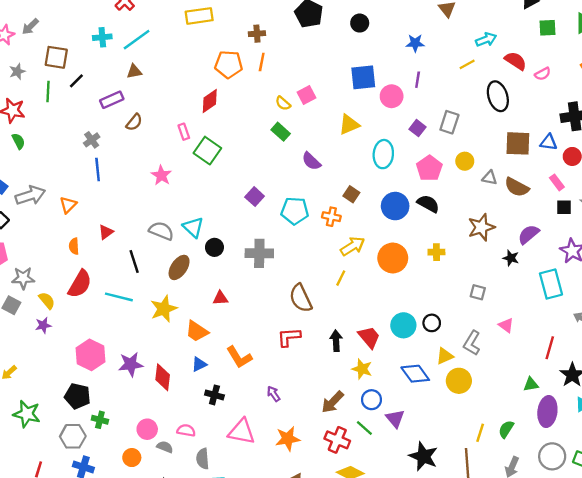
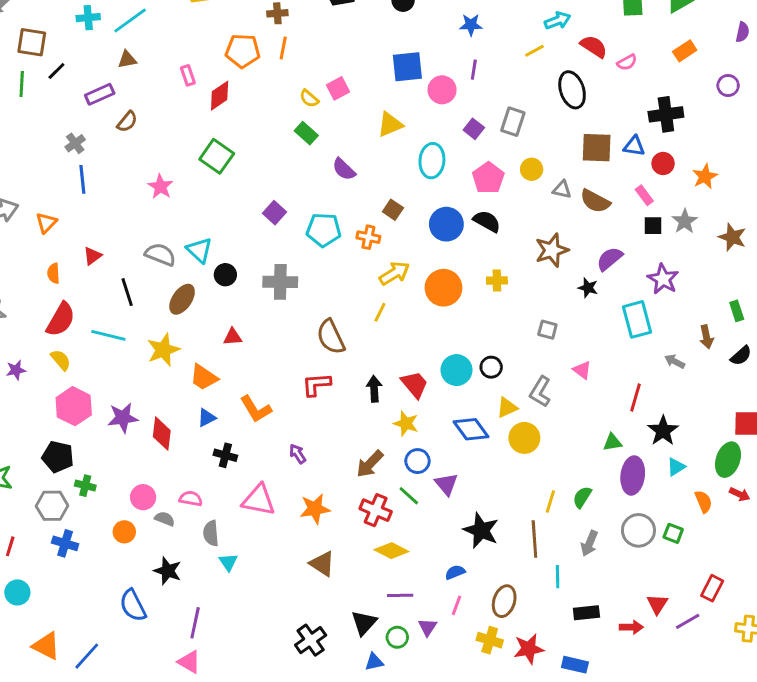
pink rectangle: (184, 132) -> (188, 75), moved
yellow semicircle: (47, 301) -> (61, 360), moved

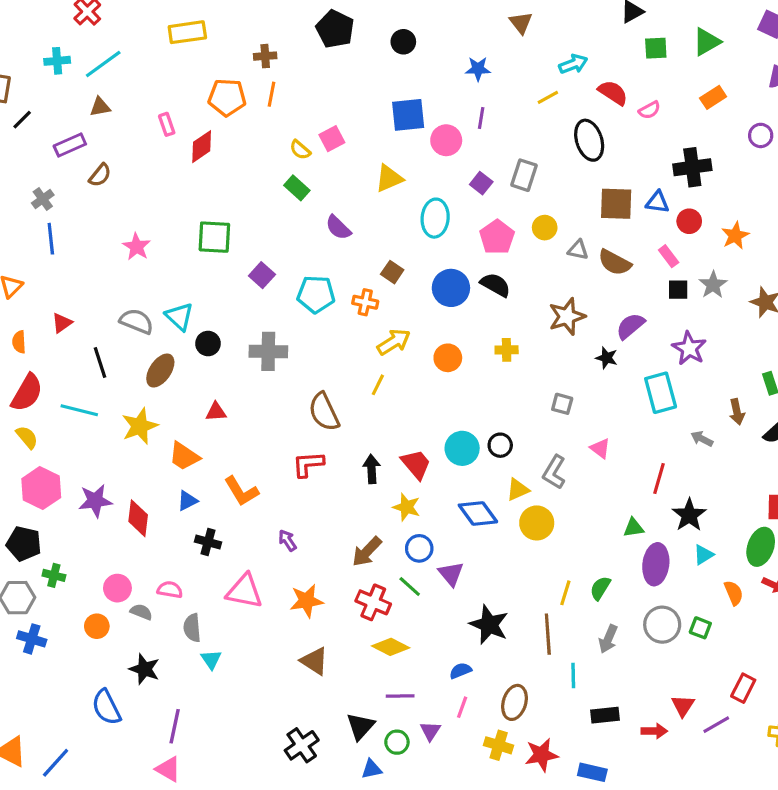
green square: (217, 156) -> (214, 237), moved, turned -32
orange circle: (443, 288) -> (448, 358), size x0.7

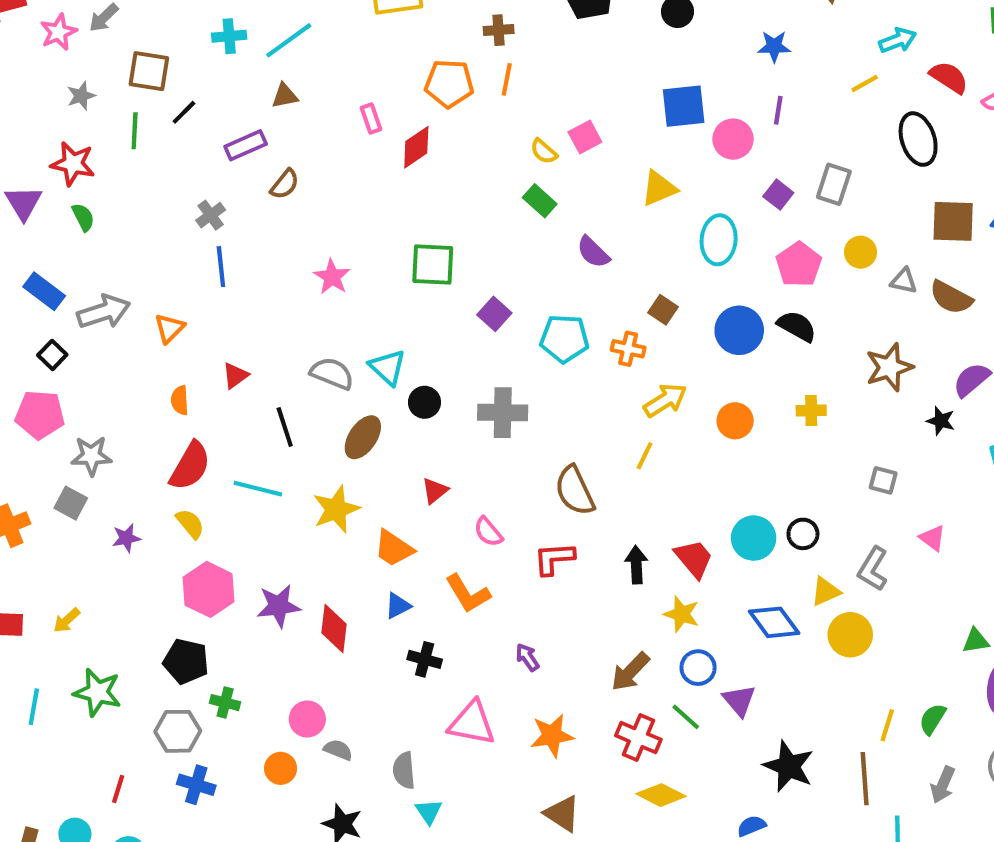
red triangle: (216, 412) -> (435, 491), turned -35
pink semicircle: (170, 590) -> (488, 532), moved, turned -140

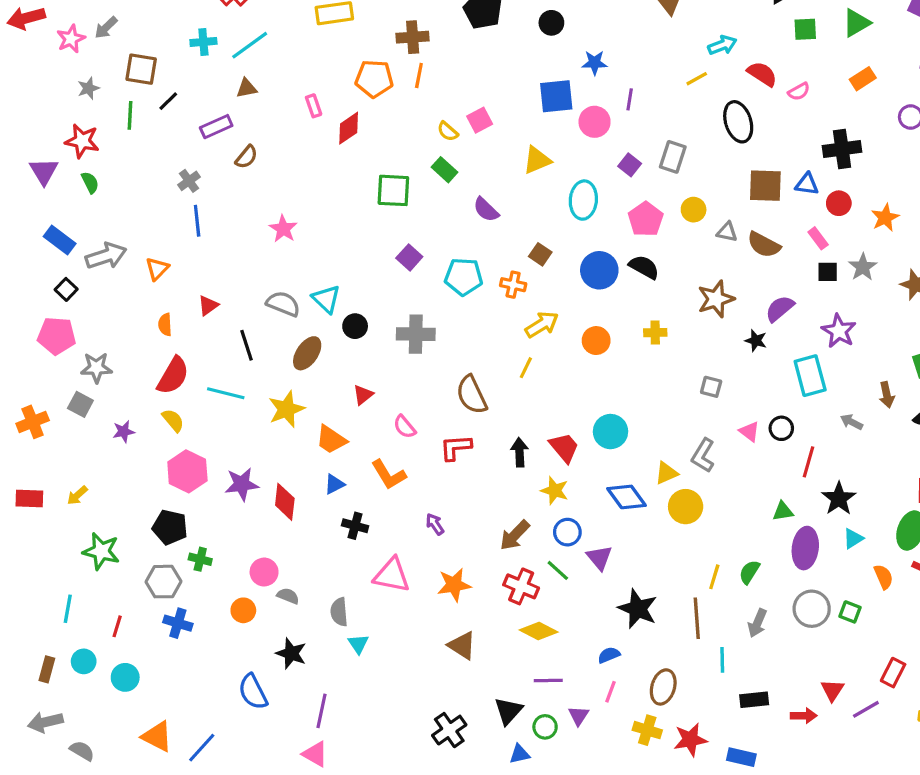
brown cross: (499, 30) -> (413, 37), size x1.4
blue star: (774, 46) -> (595, 63), moved
green square: (433, 264) -> (393, 190), moved
black circle: (803, 534) -> (781, 428), moved
cyan line: (34, 707) -> (68, 609), moved

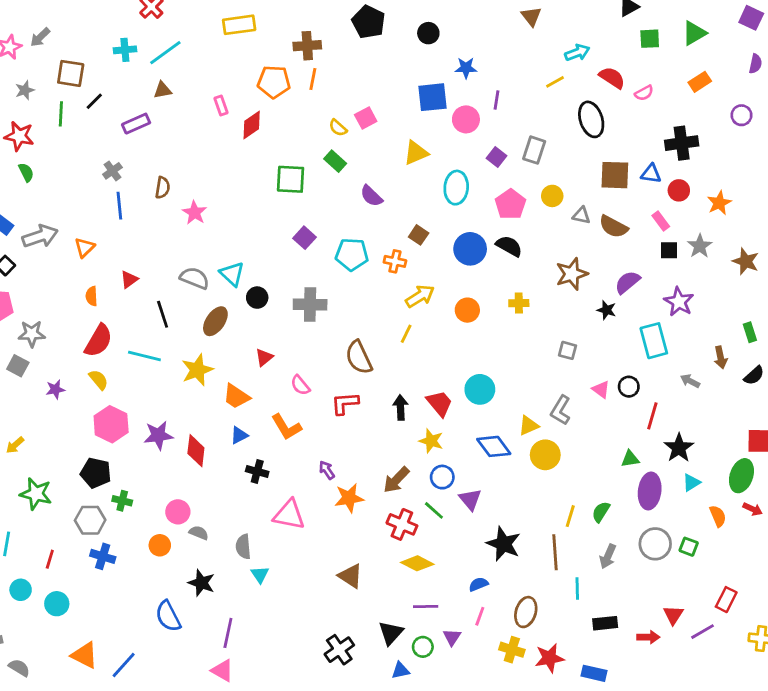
brown semicircle: (247, 157) -> (163, 188), moved, turned -30
orange star: (454, 585) -> (349, 498), moved

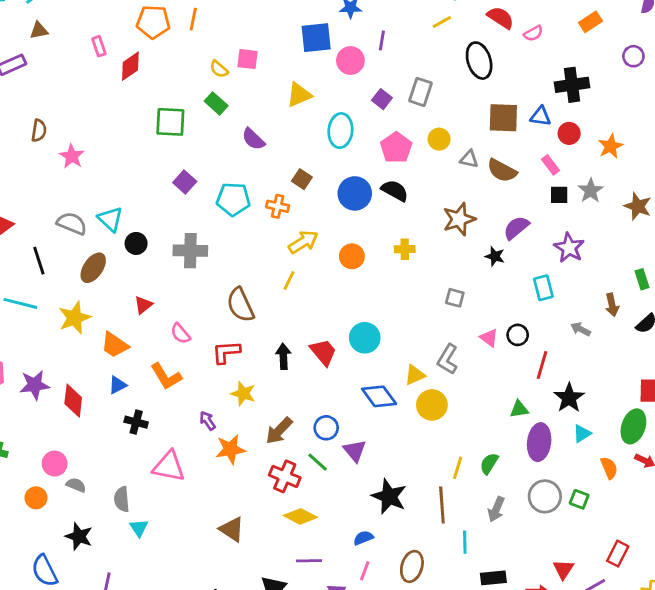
pink square: (366, 118) -> (248, 59), turned 35
cyan rectangle: (654, 341) -> (543, 288), size x0.7
yellow star: (431, 441) -> (243, 394), moved

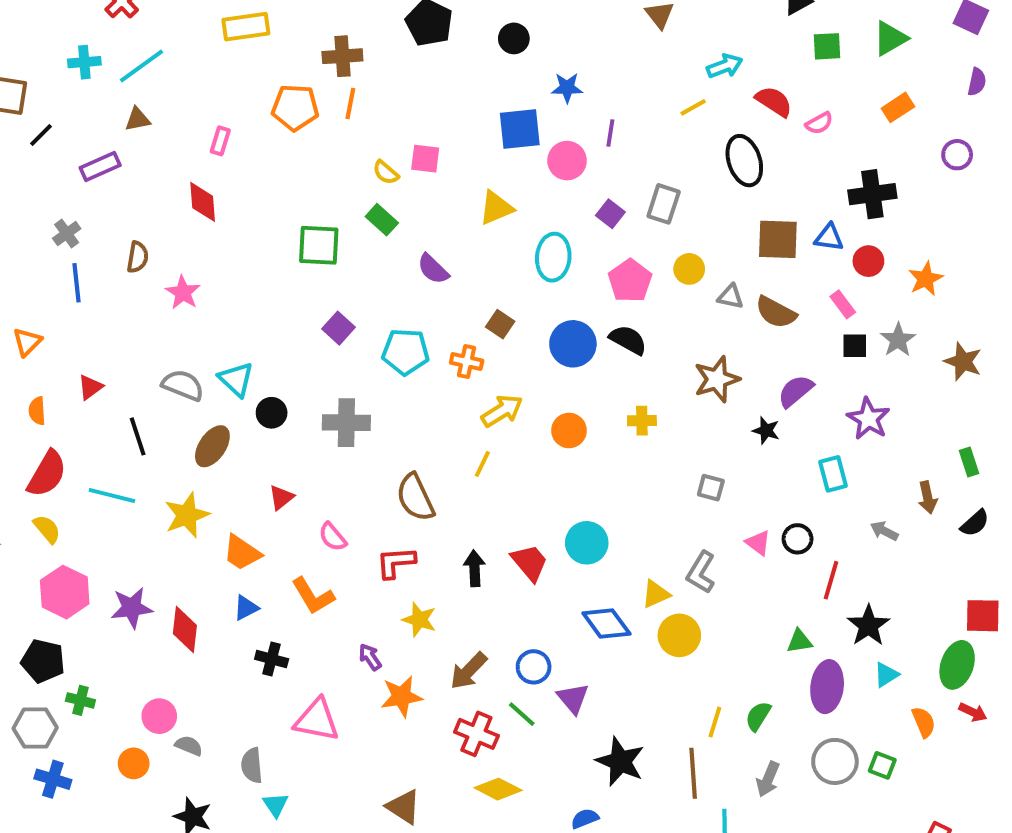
pink rectangle: (99, 46) -> (220, 141), turned 36
red diamond: (130, 66) -> (203, 202), moved, turned -60

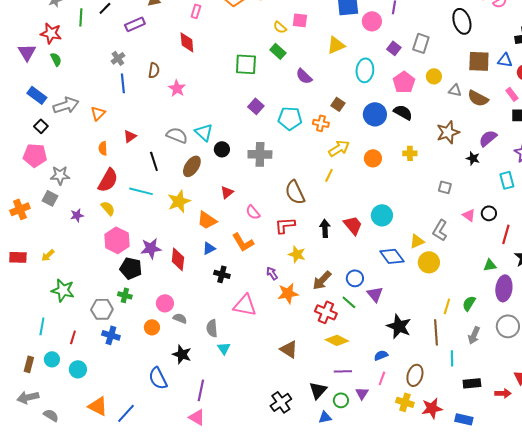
black pentagon: (43, 661) -> (131, 268), moved

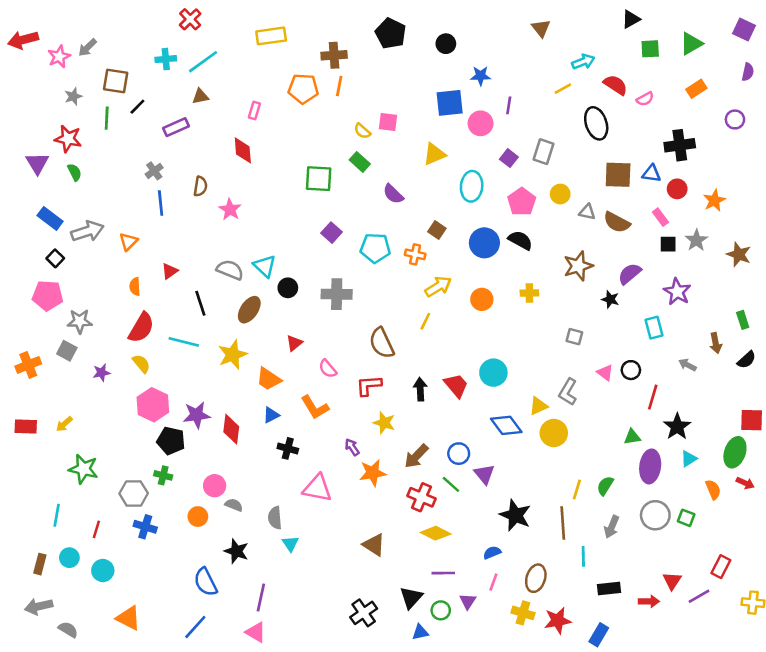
blue line: (126, 413) -> (195, 627), moved
blue rectangle: (464, 419) -> (599, 635), turned -72

